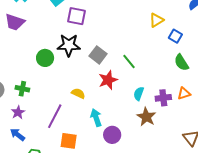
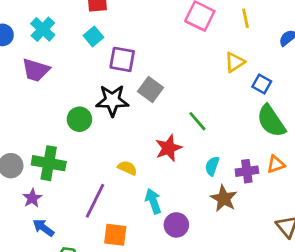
gray square: (98, 55) -> (150, 90), moved
green semicircle: (181, 63) -> (271, 121), size x1.4
green cross: (22, 89) -> (49, 163), size x1.6
purple star: (18, 112) -> (32, 198), moved

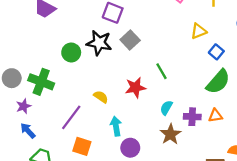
green semicircle: (271, 121) -> (218, 82), turned -116

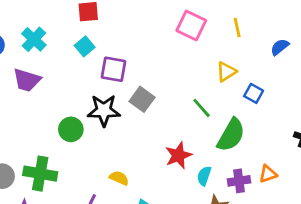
green line: (161, 71) -> (202, 108), moved
green semicircle: (218, 82) -> (231, 135), moved
red star: (135, 88) -> (178, 155), moved

